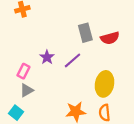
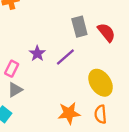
red semicircle: (110, 38) -> (106, 32), turned -114
yellow ellipse: (105, 84) -> (101, 83), turned -45

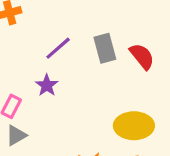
purple line: (65, 57) -> (58, 48), moved
yellow ellipse: (101, 83) -> (134, 126), turned -56

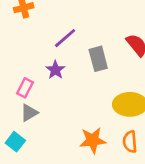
gray rectangle: (105, 48) -> (98, 59), moved

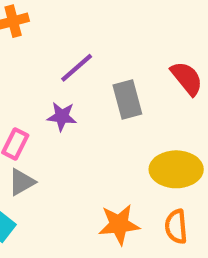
purple star: (55, 70) -> (62, 116), turned -30

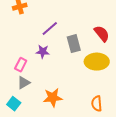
yellow ellipse: (176, 169) -> (97, 62), moved
orange star: (119, 224) -> (53, 98), moved

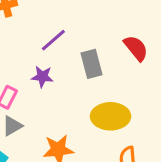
yellow ellipse: (97, 62) -> (111, 116), moved

